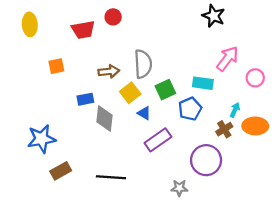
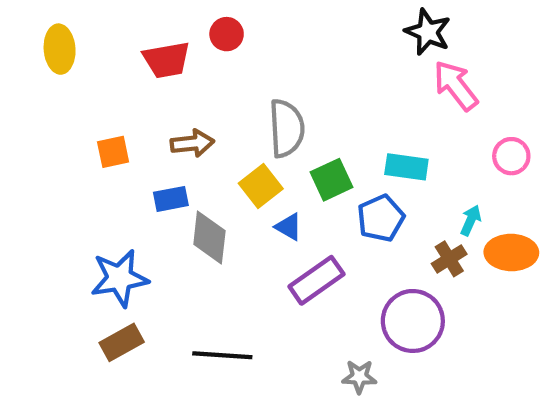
pink arrow: (227, 59) -> (456, 85), moved, turned -75
orange square: (56, 66) -> (113, 152), moved
brown arrow: (109, 71) -> (192, 143), moved
blue star: (41, 139) -> (120, 278), moved

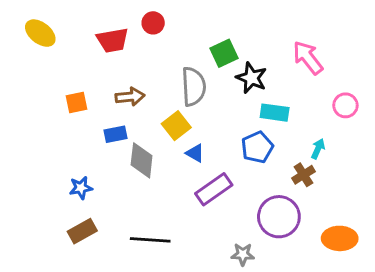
black star: (428, 32) -> (251, 78), moved
yellow ellipse: (60, 49) -> (40, 33), turned -48
green square: (331, 180) -> (224, 53), moved
orange ellipse: (511, 252) -> (340, 238), moved
blue star: (120, 278) -> (81, 188), size x0.6

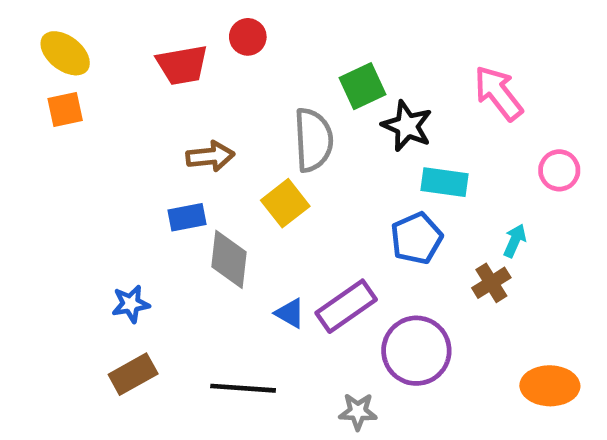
orange square: (76, 102) -> (65, 109), moved
blue triangle: (195, 153) -> (290, 313), moved
purple circle: (279, 217) -> (416, 351), moved
gray star: (243, 254) -> (358, 412), moved

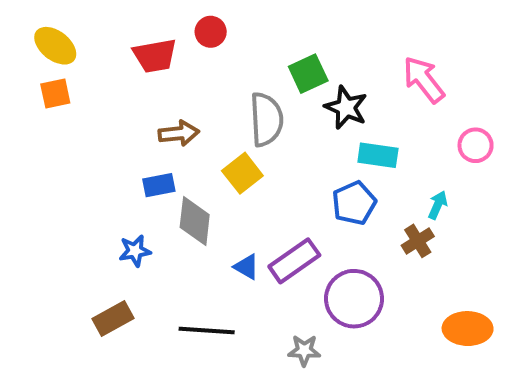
blue star: (131, 304) -> (135, 251), moved

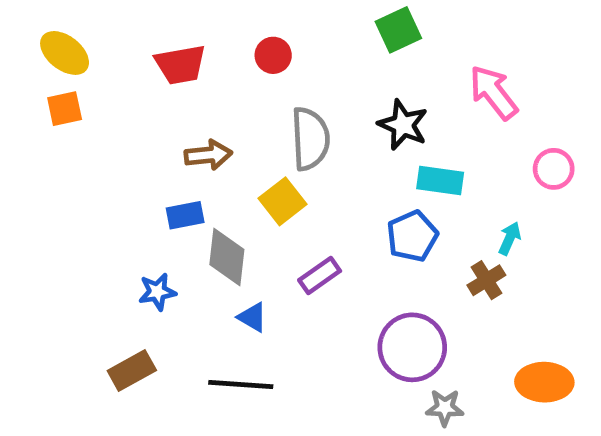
red circle: (211, 32) -> (273, 55), moved
green square: (308, 74) -> (398, 30), moved
purple rectangle: (294, 261) -> (320, 276), moved, size x0.7
blue triangle: (246, 267) -> (252, 317), moved
gray star: (304, 350) -> (445, 408), moved

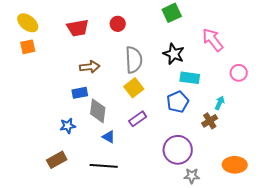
yellow square: (282, 201) -> (134, 88), moved

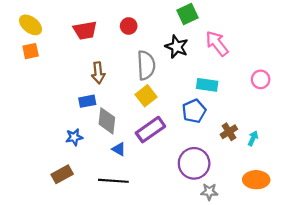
pink arrow: (213, 40) -> (217, 43), moved
black star: (174, 54) -> (177, 47), moved
brown arrow: (90, 67) -> (98, 73), turned 90
cyan arrow: (220, 103) -> (253, 138), moved
purple rectangle: (138, 119) -> (150, 130), size x1.5

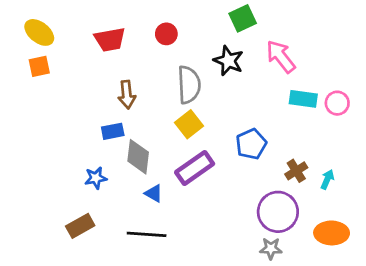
cyan rectangle: (207, 85) -> (303, 99), moved
purple circle: (194, 163) -> (278, 212), moved

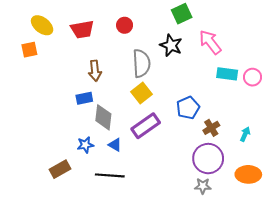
yellow ellipse: (39, 32) -> (42, 25), moved
brown cross: (296, 171) -> (211, 128), moved
blue star: (96, 178) -> (85, 145), moved

